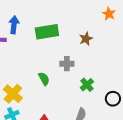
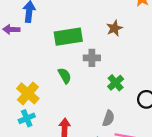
green rectangle: (47, 32) -> (68, 37), moved

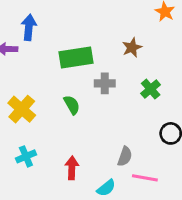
green cross: (116, 83) -> (151, 89), moved
yellow cross: (28, 93) -> (22, 109), moved

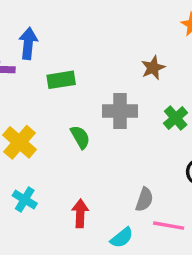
green rectangle: (76, 58) -> (61, 80), moved, size x0.7
gray cross: (105, 83) -> (120, 111), size x1.4
cyan cross: (26, 156) -> (25, 200), turned -36

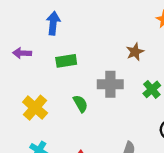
blue arrow: (28, 43) -> (53, 23), moved

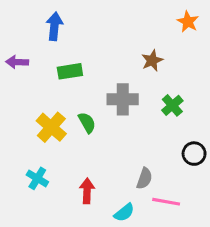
yellow cross: (35, 108) -> (51, 127), moved

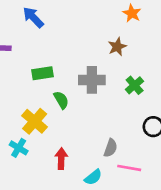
orange star: (188, 22) -> (132, 13), moved
blue arrow: (54, 26) -> (33, 17), turned -50
green rectangle: (70, 71) -> (43, 73), moved
yellow cross: (51, 127) -> (35, 121), moved

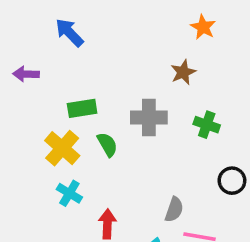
green cross: (135, 85) -> (207, 125), turned -30
yellow cross: (35, 121) -> (62, 148), moved
cyan cross: (19, 148) -> (69, 193), moved

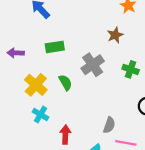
purple arrow: (26, 74) -> (16, 53), moved
green rectangle: (82, 108) -> (55, 47), moved
gray cross: (149, 117) -> (93, 65), turned -35

